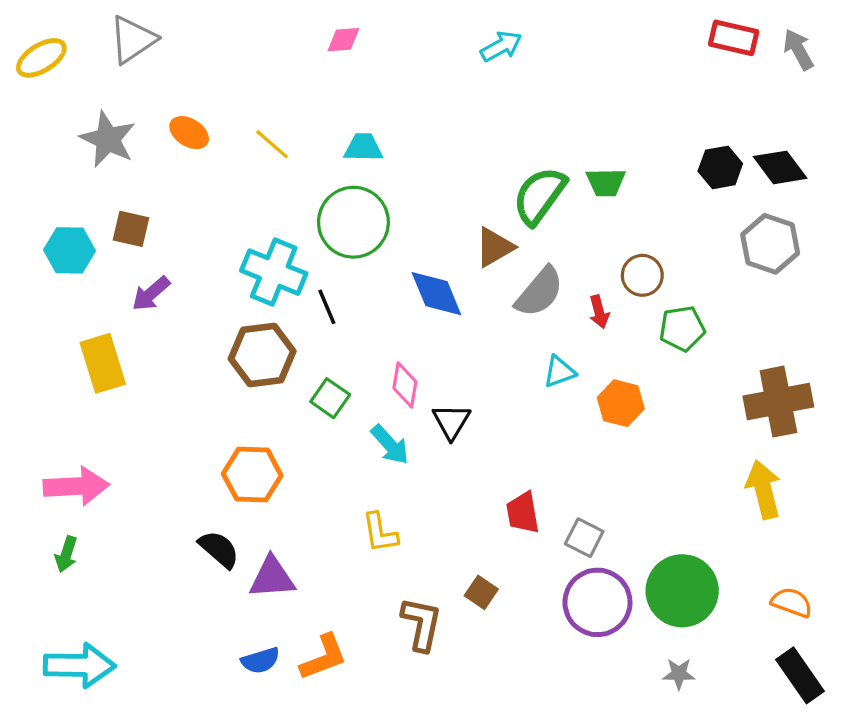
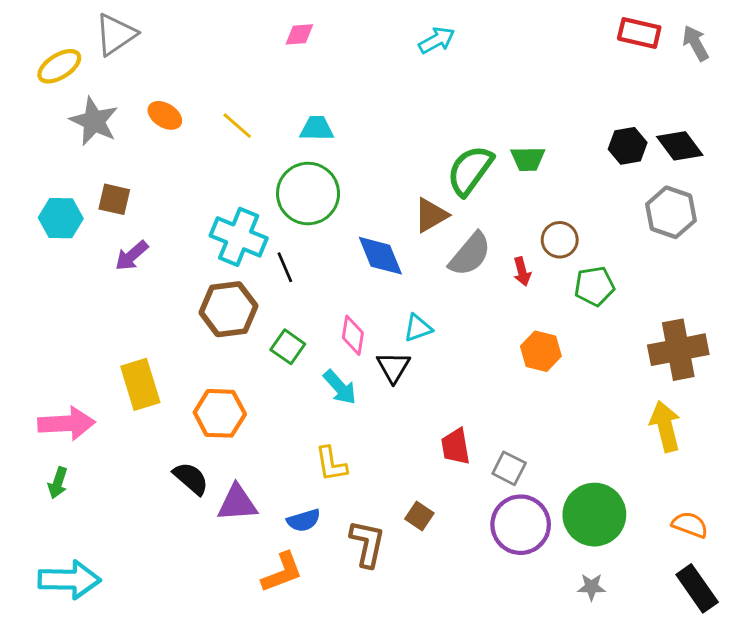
yellow ellipse: (41, 58) -> (59, 66), moved
yellow rectangle: (103, 363) -> (140, 384), moved
cyan triangle: (559, 372) -> (418, 328), moved
blue semicircle: (260, 660) -> (304, 520), moved

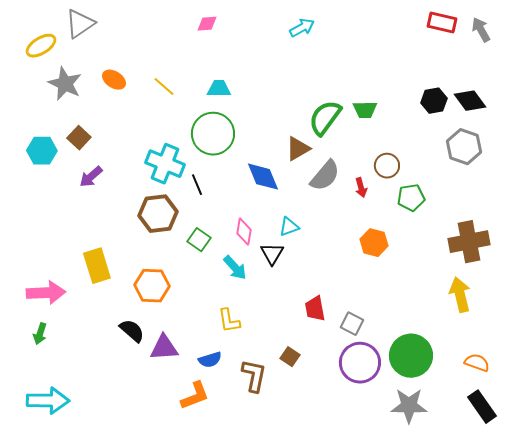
brown square: (114, 199) -> (79, 138), turned 30
gray star: (591, 587) -> (409, 406), size x1.8

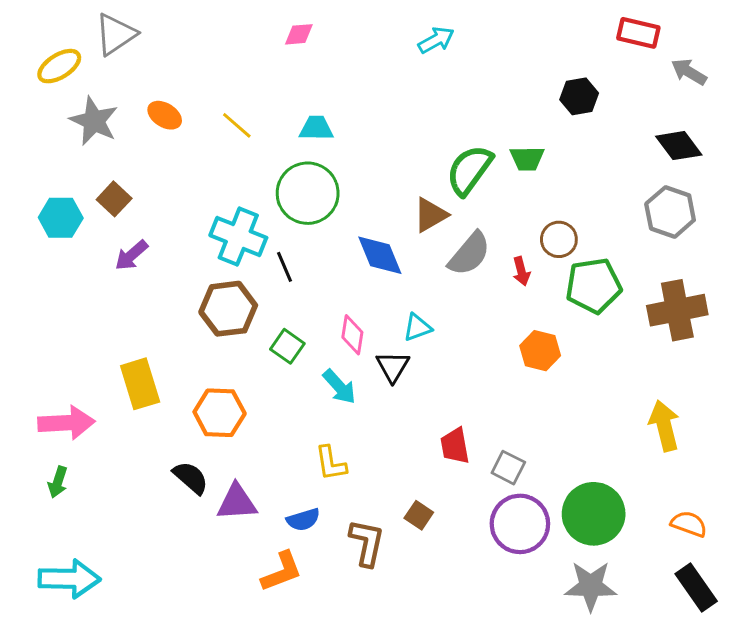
gray arrow: (481, 30) -> (689, 72), moved, turned -30
black hexagon: (434, 101) -> (579, 96), moved
green pentagon: (411, 198) -> (594, 286), size x1.4
brown cross: (469, 242) -> (677, 310), moved

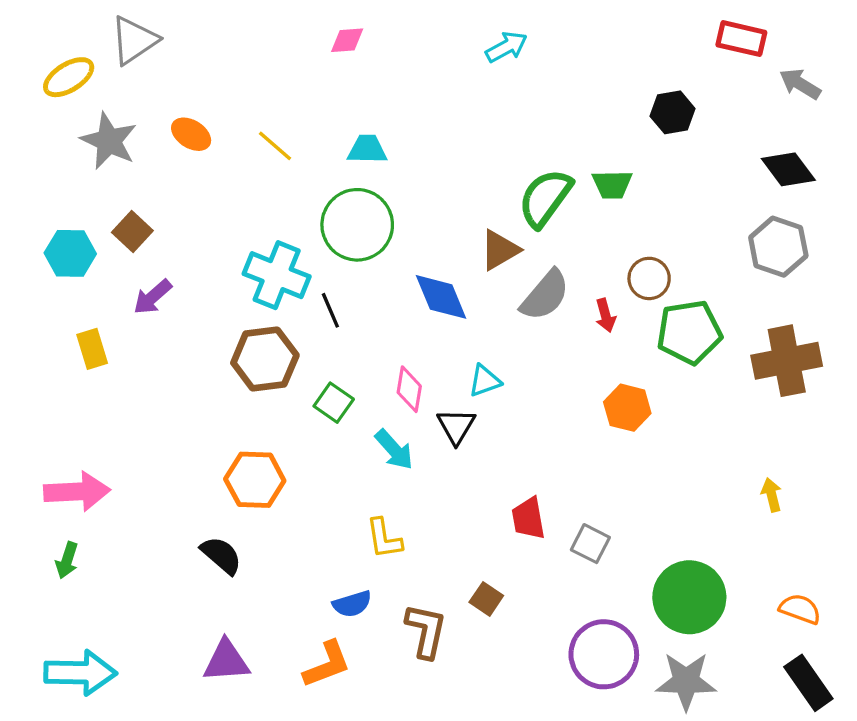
yellow rectangle: (140, 384) -> (92, 349), moved, size x0.7
yellow arrow: (664, 426) -> (772, 495), size x0.6
purple triangle: (237, 502) -> (226, 661), moved
purple circle: (520, 524) -> (604, 654), moved

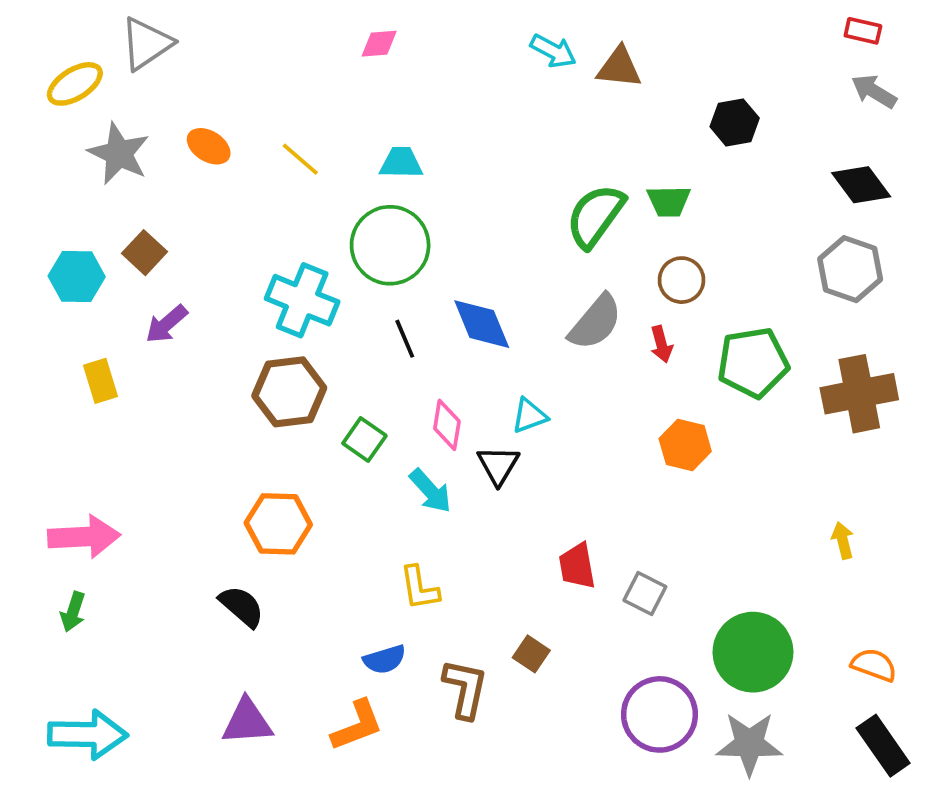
red rectangle: (741, 39) -> (863, 31), moved, size x0.7
cyan arrow: (506, 47) -> (553, 51), turned 57
brown triangle: (500, 250) -> (619, 67), moved, turned 36
brown circle: (649, 278) -> (682, 280), moved
black line: (330, 310) -> (405, 339), moved

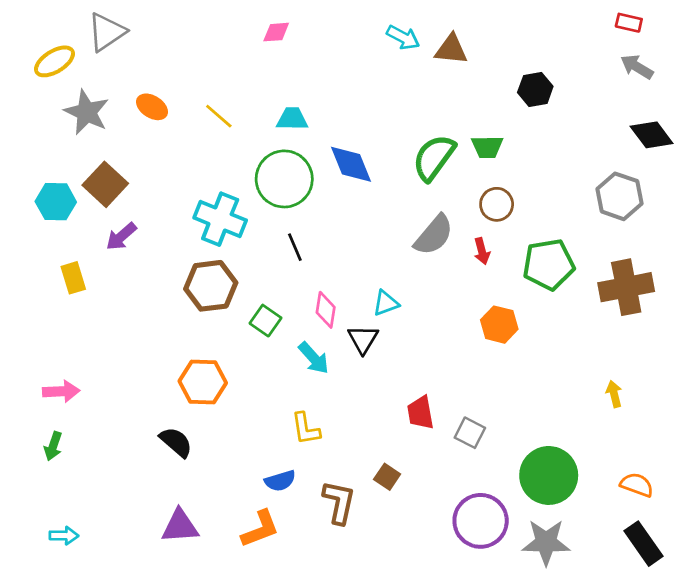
black diamond: (861, 185) -> (652, 135), moved
brown square: (144, 253) -> (105, 184), size x1.4
blue diamond: (482, 324) -> (351, 164), moved
pink arrow: (84, 537) -> (61, 391), size x0.7
cyan arrow: (88, 735) -> (64, 536), size x0.5

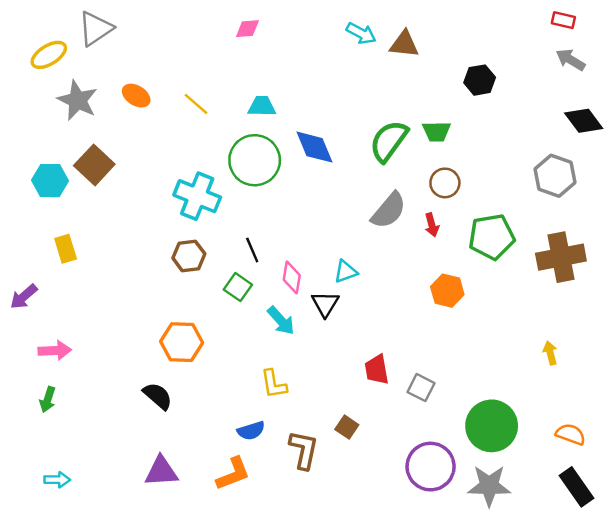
purple arrow: (121, 236) -> (24, 297), moved
black line: (295, 247) -> (252, 250), moved
brown hexagon: (211, 286) -> (189, 256), size x0.7

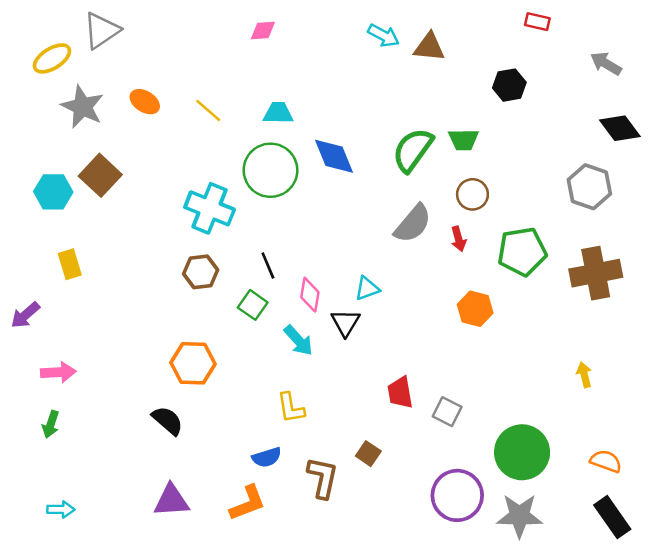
red rectangle: (563, 20) -> (537, 22), moved

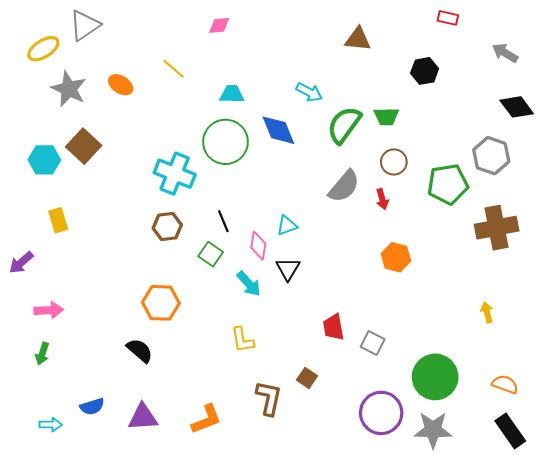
cyan arrow: (384, 36) -> (309, 92), moved
yellow line: (208, 111) -> (174, 69), moved
green pentagon: (522, 252) -> (448, 184), moved
cyan triangle: (367, 288) -> (287, 225), moved
blue semicircle: (267, 457) -> (92, 407), moved

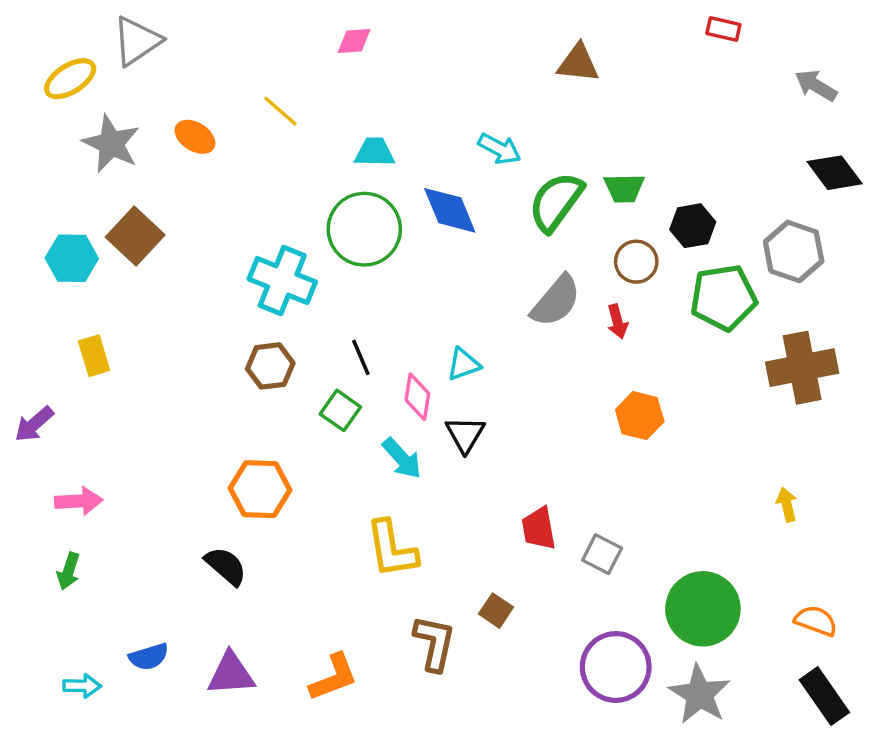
black hexagon: (425, 71) -> (693, 226), moved
yellow L-shape: (242, 340) -> (392, 549), size x1.4
gray star: (433, 430) -> (700, 694), turned 30

